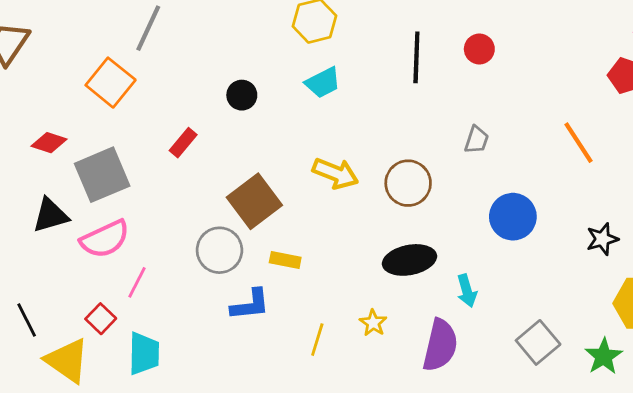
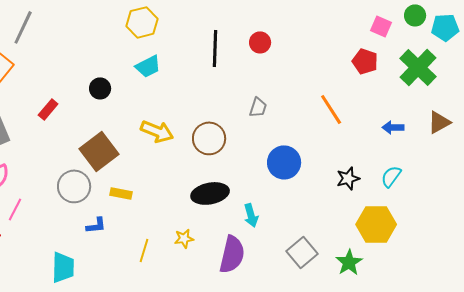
black circle: (242, 95) -> (100, 88), moved
blue L-shape: (250, 305) -> (96, 225), size x0.7
yellow star: (373, 323) -> (184, 238), turned 30
cyan trapezoid: (144, 354) -> (63, 267), moved

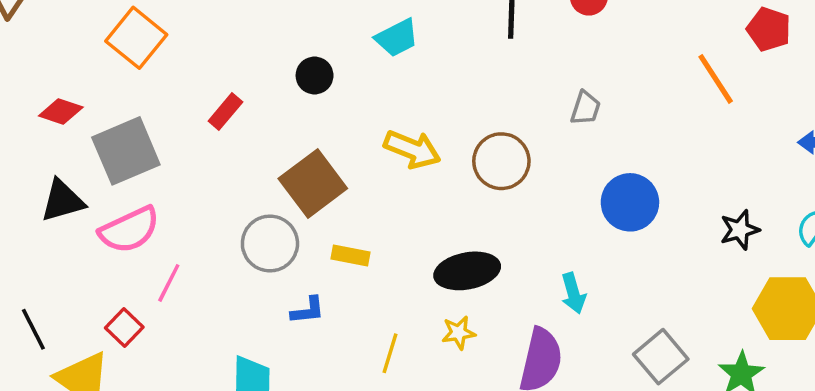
orange line: (331, 109) -> (716, 79), moved
black ellipse: (210, 193) -> (467, 271), moved

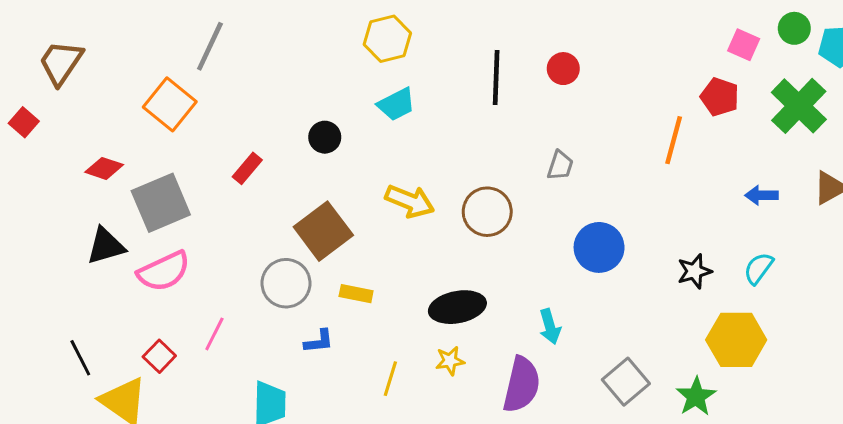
orange line: (716, 79) -> (674, 140), turned 48
pink line: (169, 283) -> (214, 334), moved

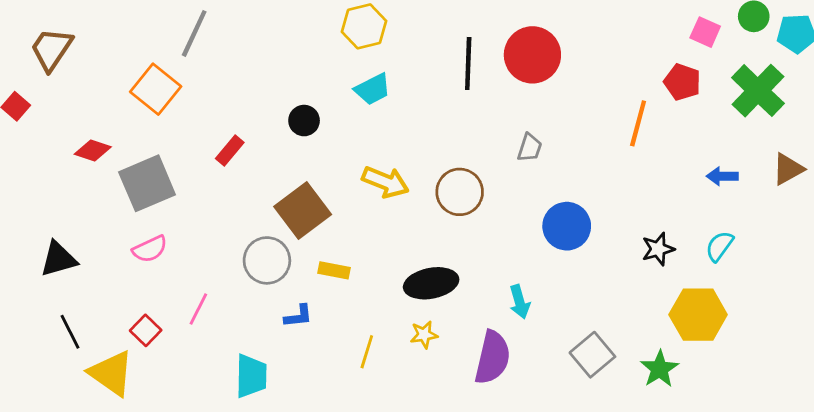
red circle: (563, 69) -> (532, 55), size x1.8
black triangle: (106, 246) -> (59, 259), moved
pink semicircle: (164, 271) -> (150, 249), size x0.7

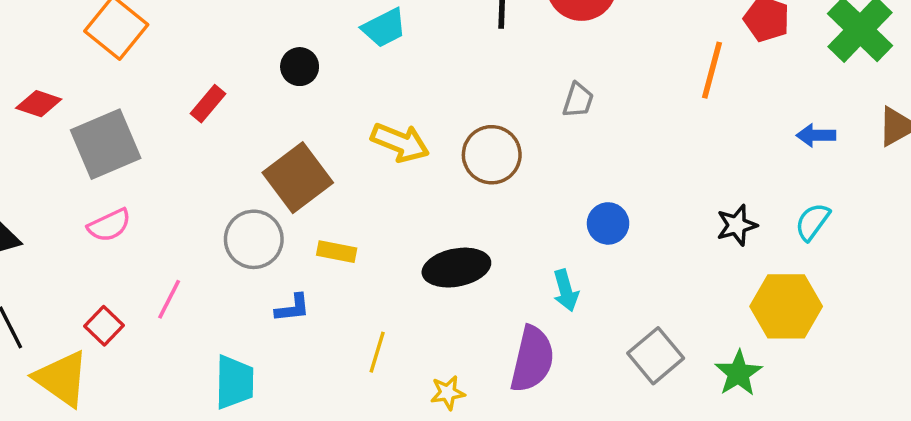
blue circle: (567, 226) -> (608, 223), moved, size x0.7
yellow star: (424, 335) -> (448, 393), moved

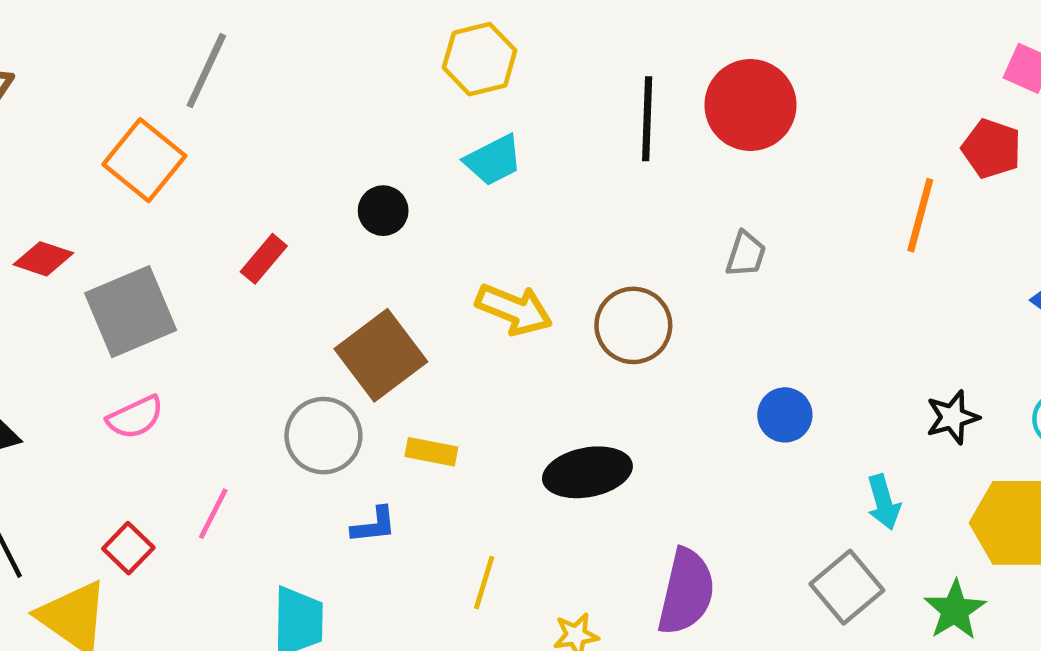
cyan arrow: (566, 290) -> (884, 502), moved

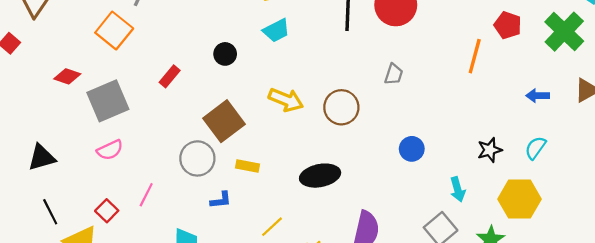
yellow line: (484, 583) -> (272, 227), turned 30

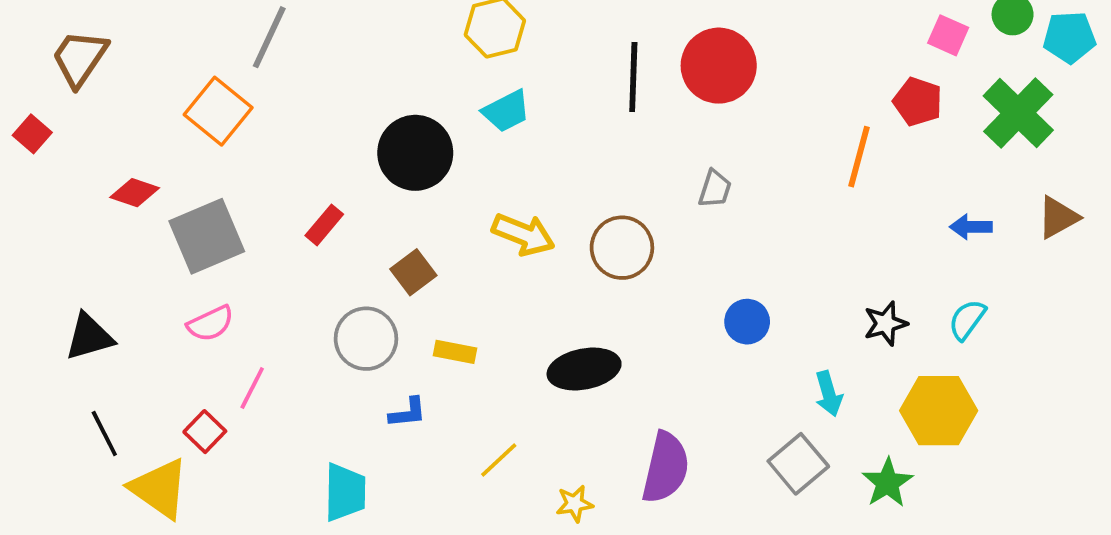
black circle: (225, 54) -> (415, 153), size x1.8
red rectangle: (170, 76) -> (324, 225), moved
brown square: (224, 121) -> (413, 272), size x0.6
pink line: (146, 195) -> (252, 388), moved

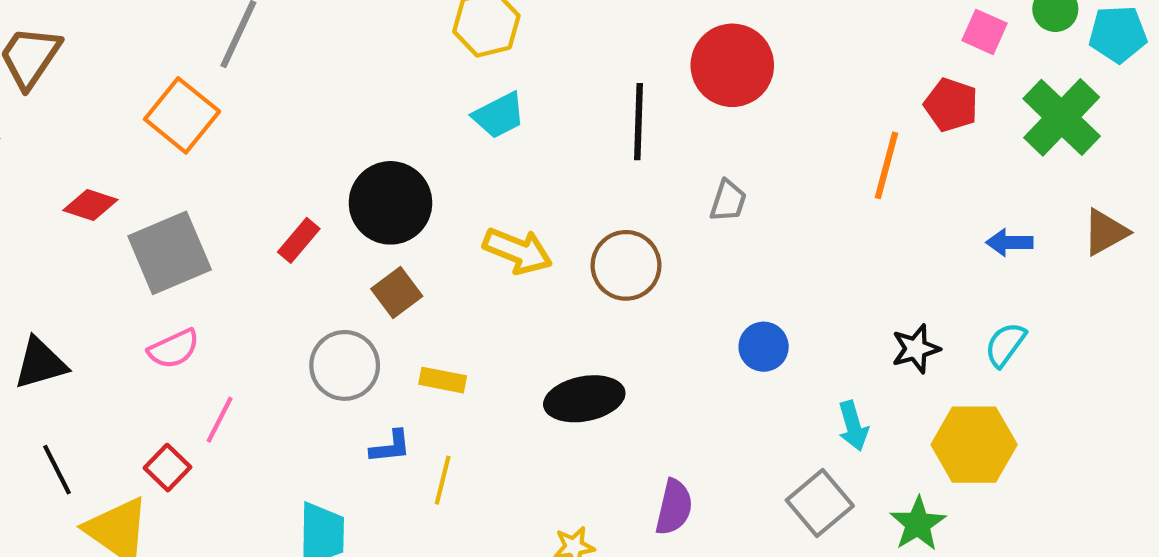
black line: (633, 77) -> (639, 122), moved
black circle: (415, 153) -> (390, 203), moved
yellow line: (499, 460) -> (443, 480), moved, turned -33
purple semicircle: (666, 468) -> (674, 507), size x0.7

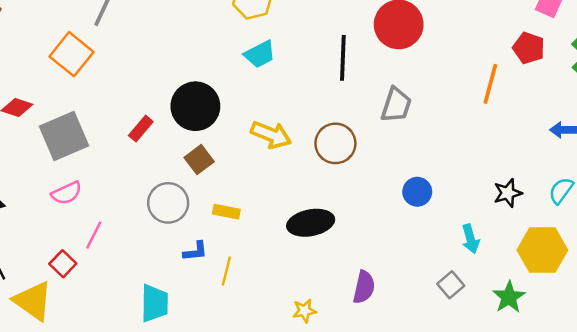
gray trapezoid: (728, 201) -> (396, 105), size x1.4
gray square: (820, 503) -> (451, 285), size x0.7

